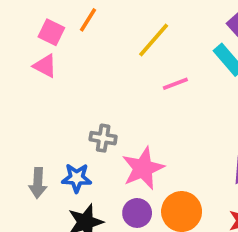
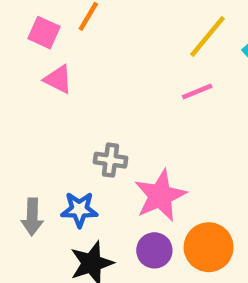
yellow line: (154, 40) -> (207, 36), moved
pink triangle: (45, 66) -> (58, 79), moved

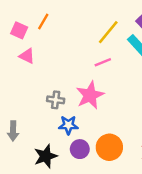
pink star: (160, 196) -> (90, 95), moved
blue star: (79, 210) -> (68, 125), moved

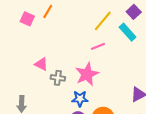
pink triangle: (27, 56) -> (41, 64), moved
blue star: (68, 125) -> (80, 99), moved

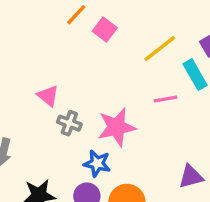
pink square: (27, 19) -> (105, 30), moved
pink line: (98, 46) -> (166, 99), moved

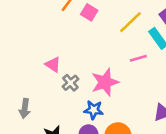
gray cross: (69, 123) -> (70, 83), turned 35

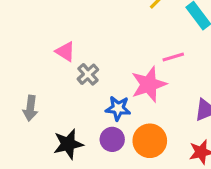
pink line: (138, 58) -> (173, 57), moved
pink star: (105, 82) -> (149, 84), moved

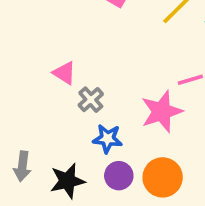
gray arrow: (30, 108) -> (22, 166), moved
blue star: (118, 108) -> (107, 139), moved

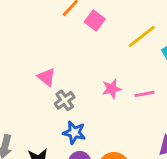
pink star: (162, 112) -> (112, 89), moved, size x0.6

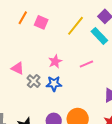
pink star: (112, 89) -> (55, 61), moved
blue star: (74, 133) -> (54, 84), moved

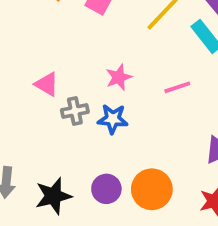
gray cross: (34, 81) -> (75, 111), turned 32

